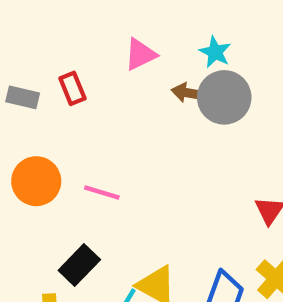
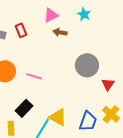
brown arrow: (188, 93) -> (60, 32), moved
gray circle: (224, 97) -> (87, 65), moved

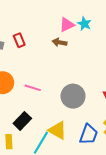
pink triangle: (51, 15) -> (67, 25), moved
gray circle: (87, 65) -> (73, 96), moved

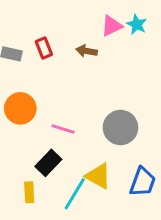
brown arrow: (60, 42) -> (87, 51), moved
pink line: (33, 88) -> (63, 129), moved

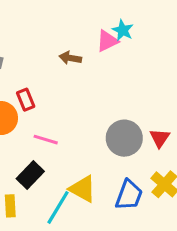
pink triangle: (112, 26) -> (107, 41), moved
red rectangle: (44, 48) -> (26, 100), moved
gray circle: (120, 128) -> (124, 138), moved

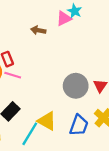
pink line: (46, 140) -> (13, 75), moved

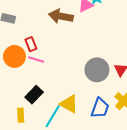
brown arrow: (38, 30) -> (61, 16), size x1.6

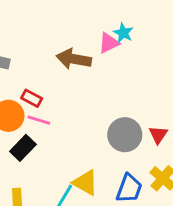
red rectangle: (31, 44) -> (32, 98), turned -40
black rectangle: (34, 95) -> (23, 148), moved

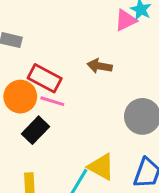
brown arrow: (74, 59) -> (100, 66), moved, size x0.7
red rectangle: (32, 98) -> (45, 78), size x1.5

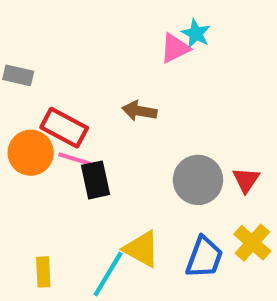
black rectangle: (36, 130) -> (96, 180), moved, turned -56

